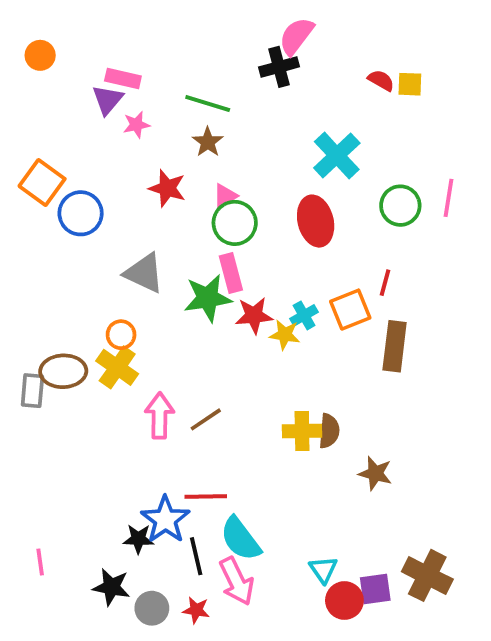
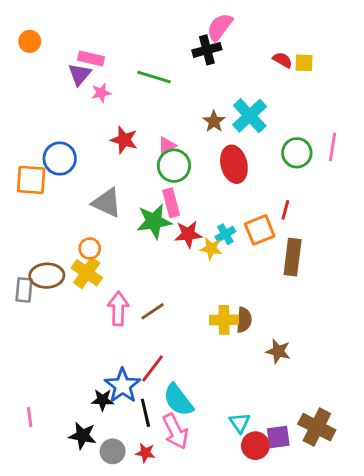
brown star: (208, 142) -> (214, 121), moved
orange square: (42, 182) -> (31, 180), moved, turned -32
red line: (206, 496) -> (153, 368), turned -52

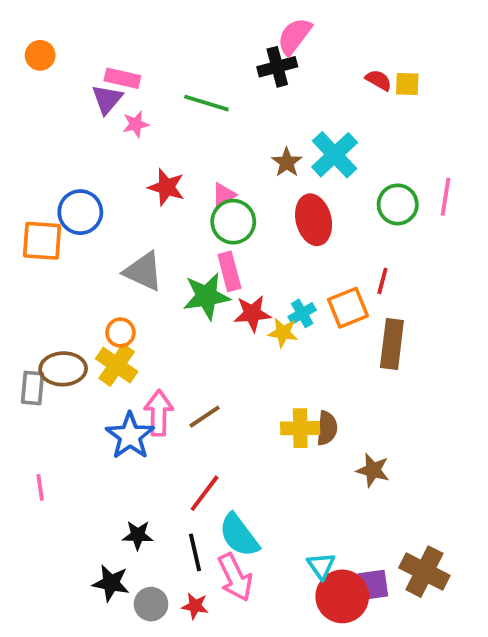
blue star: (123, 386) -> (130, 436), moved
pink line: (30, 417) -> (40, 487), moved
red circle: (255, 446) -> (342, 596), size x1.4

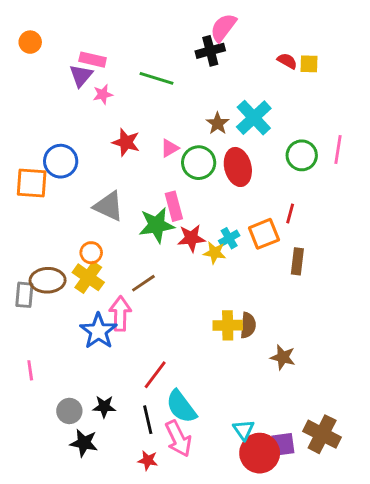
green circle: (233, 222) -> (199, 163), moved
brown rectangle: (392, 344) -> (297, 261), size x0.7
brown line: (205, 417) -> (143, 283), moved
gray circle: (151, 604) -> (69, 411), moved

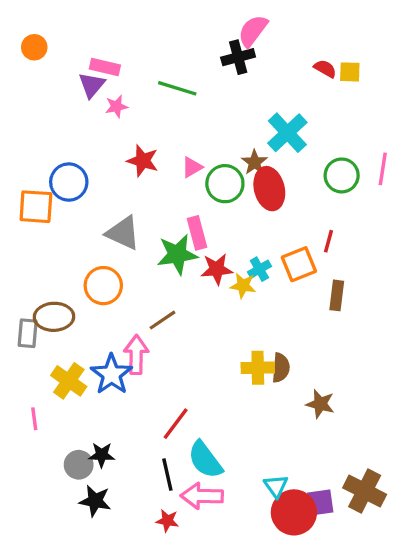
brown star: (218, 123) -> (255, 162), moved
orange circle: (91, 253) -> (103, 286), size x1.5
yellow cross: (88, 277) -> (69, 381), moved
black star: (104, 407) -> (102, 455), moved
pink arrow: (178, 439) -> (202, 496), turned 117

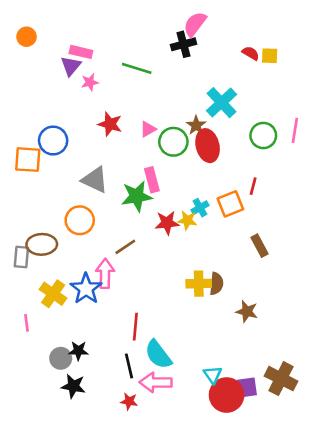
red star: (217, 269) -> (167, 223), moved
brown rectangle: (337, 295) -> (259, 246), moved, turned -35
red line: (176, 424) -> (135, 327), turned -32

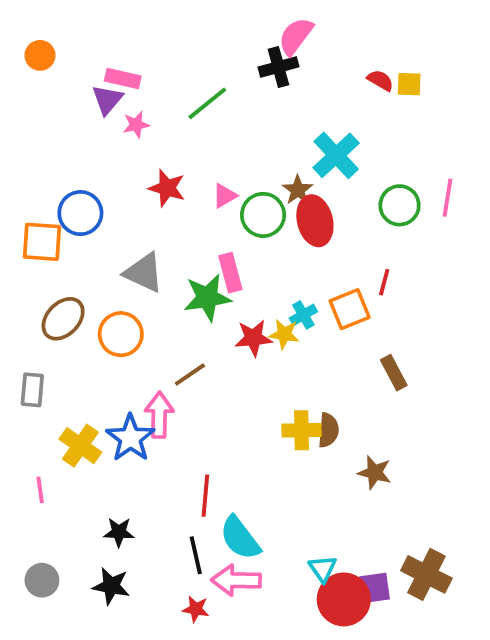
green line: (137, 68) -> (207, 103), turned -56
brown ellipse: (42, 244) -> (63, 319), moved, turned -44
gray circle: (61, 358) -> (42, 580), moved

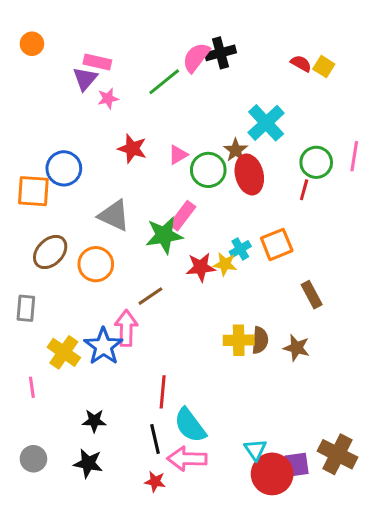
pink semicircle: (296, 36) -> (196, 57), moved
yellow square: (409, 84) -> (324, 67), turned 30
pink rectangle: (230, 273) -> (182, 216), turned 52
red line: (384, 282) -> (304, 190), moved
brown star: (375, 473) -> (296, 348), moved

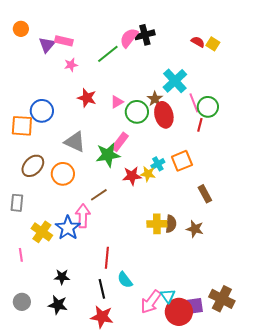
purple triangle: (85, 79) -> (47, 45), moved
pink line: (354, 156) -> (194, 103), moved, turned -30
cyan semicircle: (190, 425) -> (125, 280), size x0.7
pink arrow: (187, 459) -> (151, 302), moved, turned -55
red star: (155, 482) -> (102, 317), size x1.6

